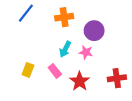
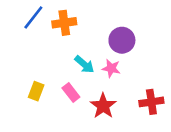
orange cross: (64, 17) -> (64, 23), moved
cyan arrow: (65, 49) -> (84, 64), turned -77

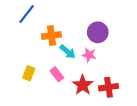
orange cross: (64, 23) -> (51, 36), moved
red cross: (151, 102) -> (109, 87), moved

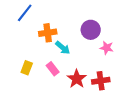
pink star: (89, 55) -> (107, 48), moved

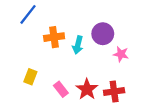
cyan arrow: (63, 48) -> (78, 45), moved, turned 63
pink rectangle: (53, 69) -> (61, 89), moved

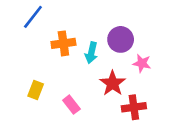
red star: (87, 89) -> (113, 83), moved

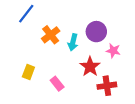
orange cross: (63, 43) -> (51, 35), turned -30

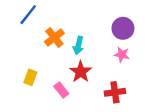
purple circle: (96, 32) -> (123, 28), moved
red star: (90, 67) -> (81, 72), moved

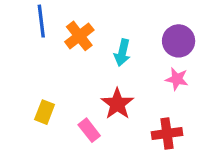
blue line: (28, 15) -> (41, 21), turned -45
orange cross: (54, 37) -> (79, 36), moved
cyan arrow: (78, 45) -> (122, 53), moved

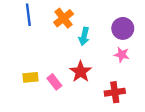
orange cross: (79, 36) -> (64, 18), moved
yellow rectangle: (45, 112) -> (31, 77), turned 63
pink rectangle: (89, 130) -> (54, 82), moved

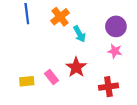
cyan arrow: (84, 36) -> (79, 34), turned -42
yellow rectangle: (31, 77) -> (27, 81), moved

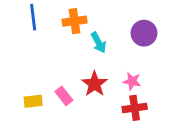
orange cross: (60, 17) -> (75, 21), turned 30
pink star: (115, 51) -> (132, 81), moved

